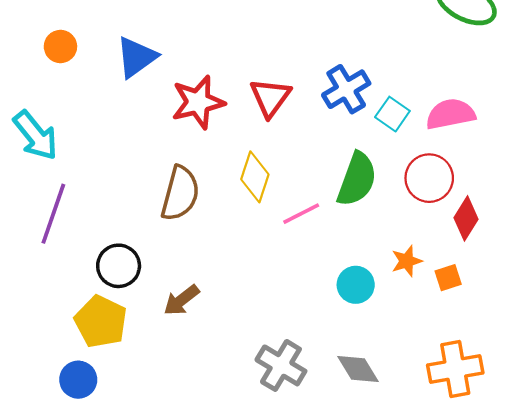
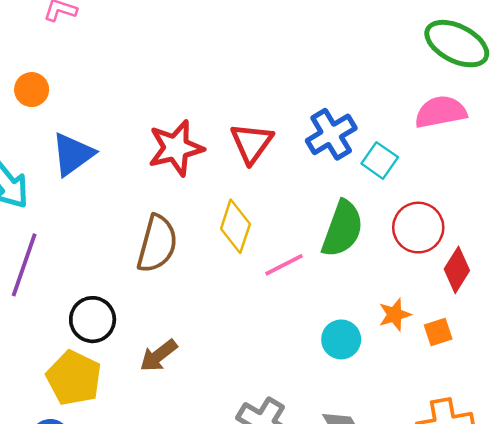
blue triangle: (136, 57) -> (73, 154), moved
pink semicircle: (451, 114) -> (441, 112), moved

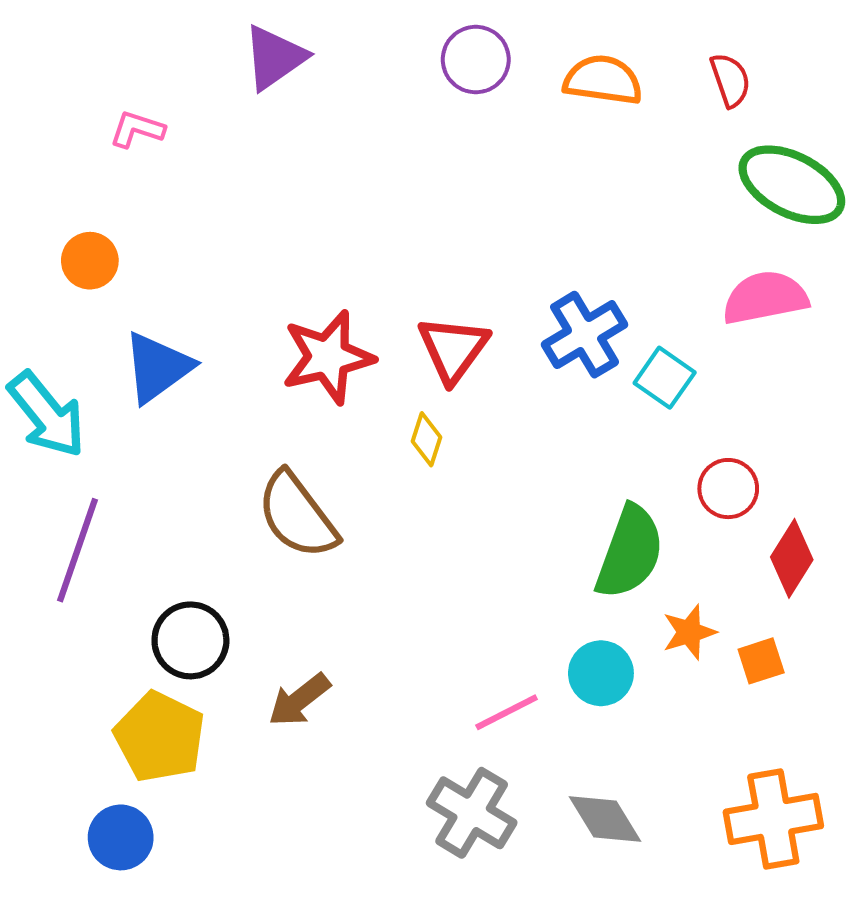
yellow diamond: (235, 226) -> (426, 439), moved, size x0.6
red circle: (418, 228) -> (728, 489), size x0.7
green semicircle: (342, 229) -> (630, 552), moved
brown semicircle: (157, 244) -> (297, 515), turned 128
pink line: (284, 265) -> (507, 712), moved

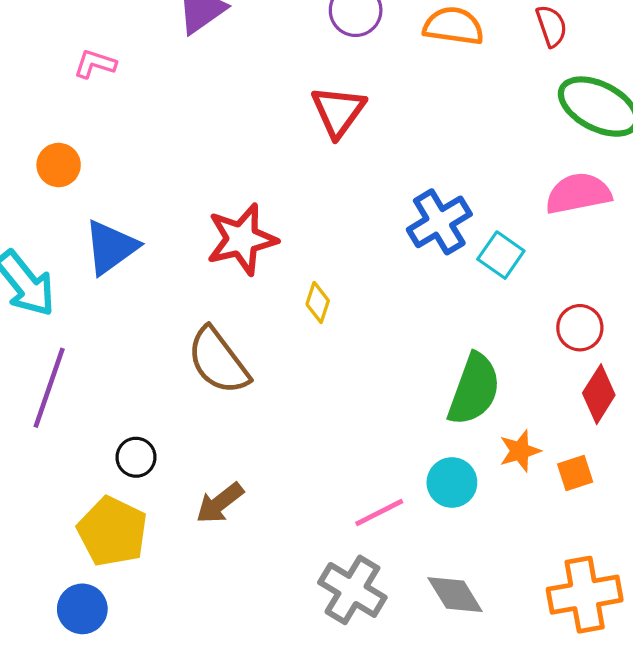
red triangle: (453, 349) -> (338, 111), moved
red circle: (728, 489) -> (580, 328), moved
black circle: (190, 640) -> (136, 457), size x0.7

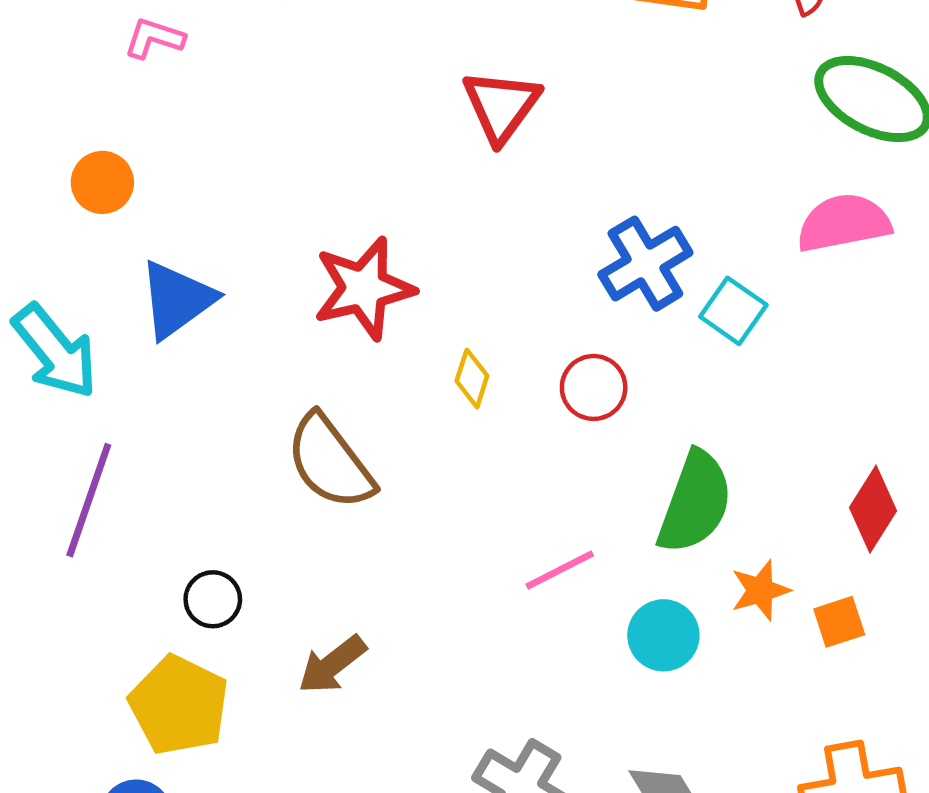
red circle: (580, 328) -> (594, 387), moved
pink line: (379, 513) -> (560, 570), moved

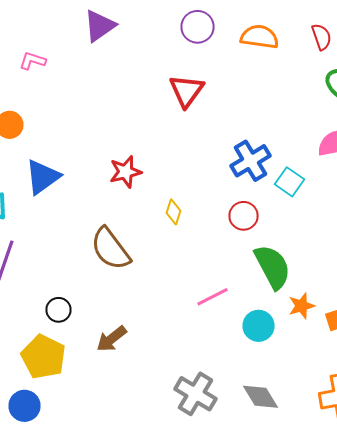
red star: (364, 288) -> (126, 172), size x0.7
red circle: (594, 387) -> (244, 216), moved
green semicircle: (695, 502) -> (272, 267), turned -48

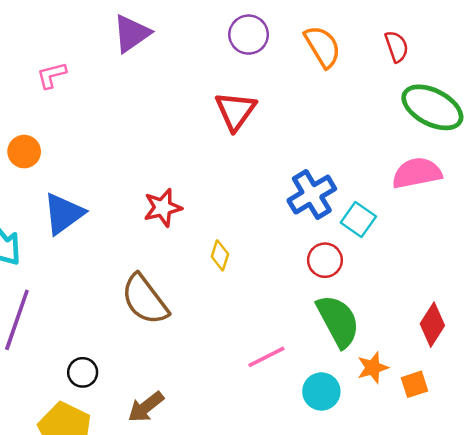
orange semicircle: (260, 37) -> (323, 47), turned 51
pink L-shape: (32, 61) -> (52, 75), turned -32
red circle: (244, 216) -> (325, 260), moved

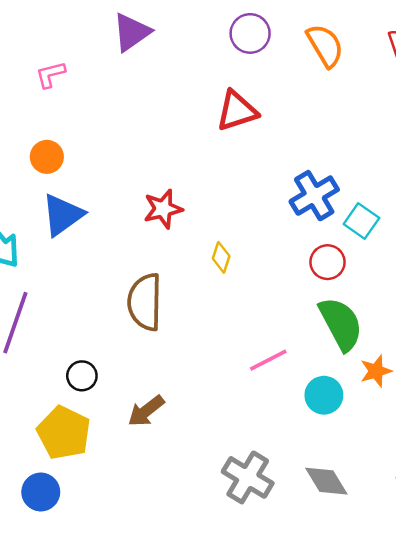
red triangle: (235, 111) -> (237, 111), turned 36
orange circle: (24, 152) -> (47, 157), moved
brown semicircle: (145, 300) -> (145, 302), turned 38

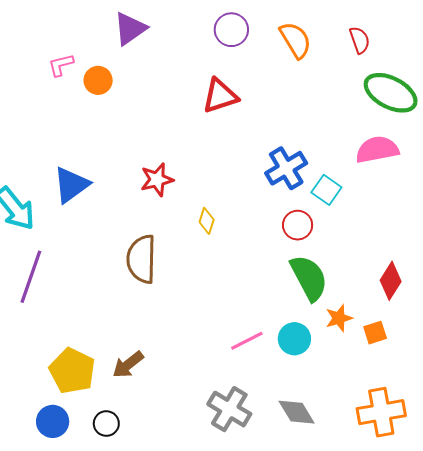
orange circle: (47, 157) -> (98, 80), moved
pink line: (268, 360) -> (247, 341), moved
black circle: (82, 376) -> (106, 424), moved
brown arrow: (146, 411) -> (128, 365), moved

